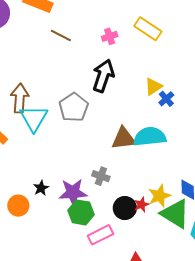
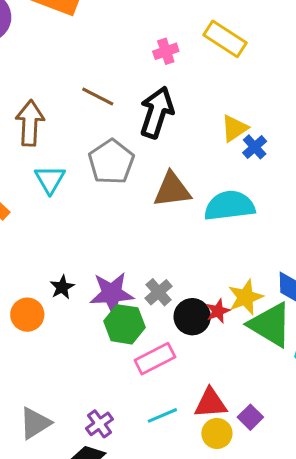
brown line: (61, 35) -> (98, 97), moved
brown arrow: (20, 98) -> (30, 123), moved
cyan triangle: (34, 118) -> (50, 179), size x0.7
brown triangle: (124, 138) -> (172, 190), moved
gray cross: (101, 176) -> (159, 292), moved, turned 30

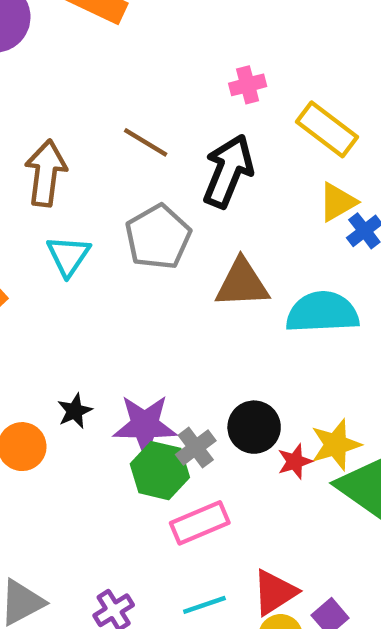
yellow rectangle: (225, 39) -> (327, 129), moved
gray cross: (159, 292) -> (196, 448), moved
black circle: (192, 317) -> (254, 427), moved
red triangle: (211, 403) -> (275, 592), turned -33

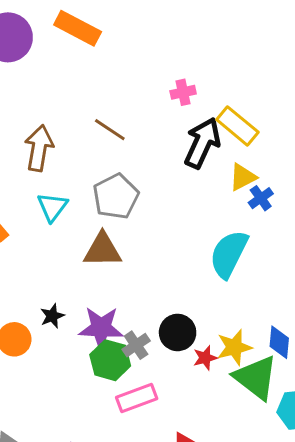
black arrow: (228, 171) -> (202, 143), moved
brown triangle: (242, 283) -> (102, 250), moved
cyan semicircle: (322, 312) -> (229, 254), turned -63

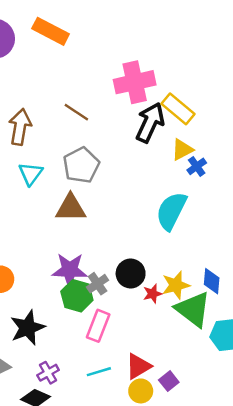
pink cross: (183, 92) -> (135, 82), size x2.0
black star: (52, 316) -> (27, 328), moved, size x1.8
pink rectangle: (137, 398) -> (98, 326), turned -48

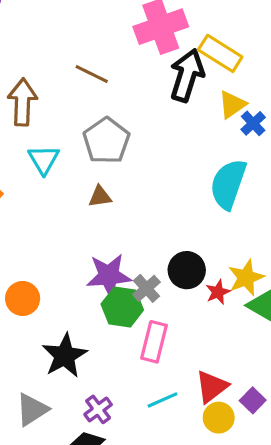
brown triangle: (71, 208) -> (100, 197), size x0.6

